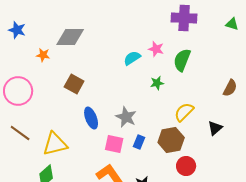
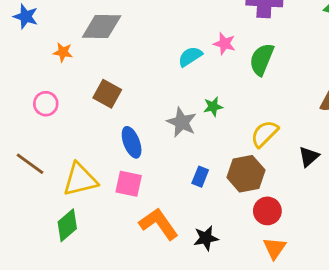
green star: (157, 83) -> (213, 107), moved
pink circle: (18, 91) -> (46, 104), moved, size x0.6
gray star: (126, 117) -> (182, 122), moved
pink square: (114, 144) -> (129, 184), moved

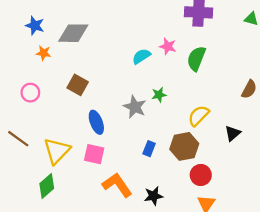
blue star: (26, 16) -> (35, 26), moved
yellow triangle: (80, 179) -> (57, 151), turned -32

